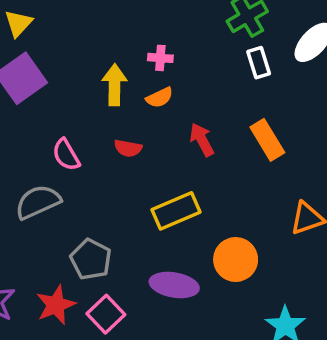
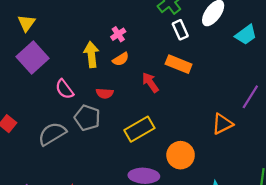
pink cross: (160, 58) -> (118, 34), turned -32
orange rectangle: (267, 140) -> (179, 64), moved, turned -30
pink semicircle: (66, 155) -> (64, 89), moved
gray pentagon: (91, 259) -> (87, 118), moved

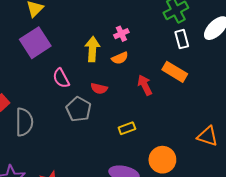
orange triangle: (222, 124) -> (207, 136), turned 35
yellow rectangle: (139, 129) -> (127, 128), size x0.6
gray semicircle: (52, 134) -> (24, 122), moved, turned 112

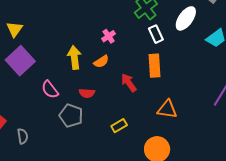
pink cross: (121, 34) -> (109, 36), moved
orange rectangle: (175, 72) -> (155, 66), turned 65
gray semicircle: (24, 122) -> (23, 136), size x0.6
orange triangle: (207, 136) -> (167, 109), moved

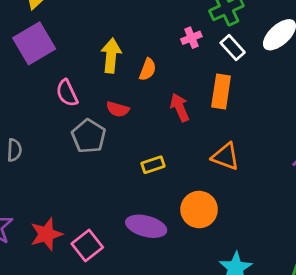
white rectangle: (156, 34) -> (233, 48), turned -30
pink cross: (109, 36) -> (191, 38), moved
orange semicircle: (101, 62) -> (148, 69), turned -49

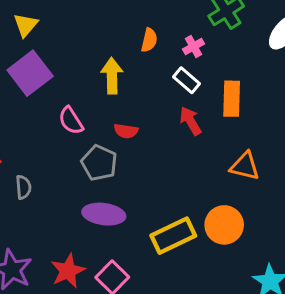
white rectangle: (233, 48) -> (187, 80), moved
orange semicircle: (148, 69) -> (149, 40), moved
yellow rectangle: (153, 165) -> (173, 236), moved, size x1.8
purple ellipse: (146, 226) -> (104, 214), moved

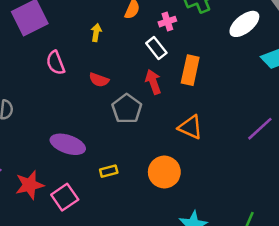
yellow arrow: (112, 76) -> (96, 33), size x0.6
gray pentagon: (99, 163) -> (127, 109), moved
yellow rectangle: (173, 236) -> (109, 171), moved, size x0.5

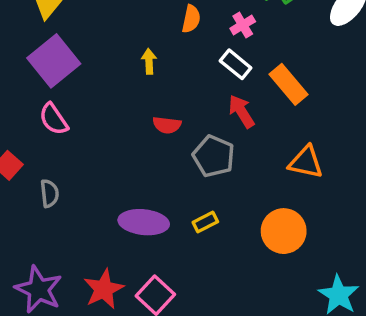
pink semicircle: (56, 63) -> (54, 119), moved
orange rectangle: (190, 70) -> (288, 84), turned -40
yellow rectangle: (109, 171) -> (205, 222), moved

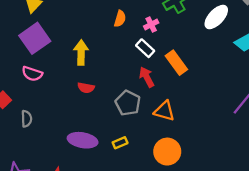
yellow arrow: (149, 61) -> (81, 53), moved, size x1.6
pink semicircle: (54, 119) -> (32, 74), turned -42
red semicircle: (167, 125) -> (86, 88), moved
orange triangle: (306, 162) -> (164, 111), moved

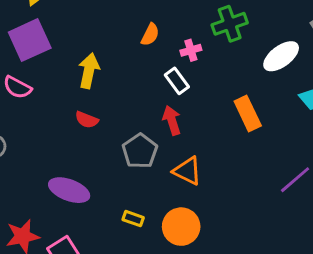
orange rectangle: (176, 63) -> (248, 113), moved
yellow rectangle: (120, 143) -> (133, 219), moved, turned 32

